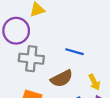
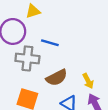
blue line: (74, 52) -> (50, 43), moved

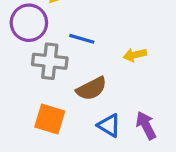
yellow arrow: (88, 81) -> (135, 55), moved, turned 104

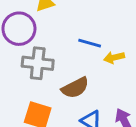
blue line: (82, 39) -> (90, 43), moved

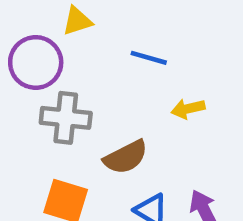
blue line: (90, 43) -> (149, 58), moved

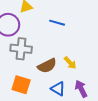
yellow arrow: (188, 109) -> (70, 63), moved, turned -120

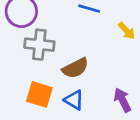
yellow arrow: (70, 63) -> (127, 31), moved
blue triangle: (58, 89) -> (74, 100), moved

